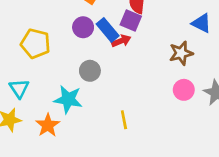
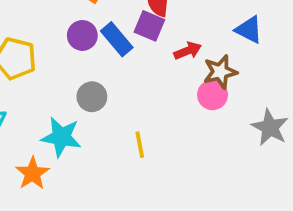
red arrow: (121, 41) -> (188, 51), moved
pink circle: (184, 90) -> (213, 95), moved
yellow line: (124, 120) -> (140, 145), moved

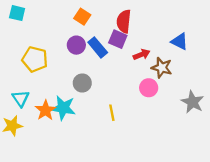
brown star: (220, 72) -> (162, 68), turned 30
pink circle: (213, 95) -> (149, 88), moved
orange star: (33, 173) -> (45, 110), moved

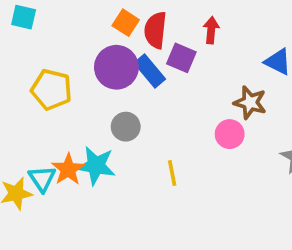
red semicircle: (124, 21) -> (155, 30), moved
purple circle: (76, 45) -> (116, 67), size x1.5
red arrow: (142, 55) -> (211, 30), moved, turned -63
cyan triangle: (21, 98) -> (42, 179), moved

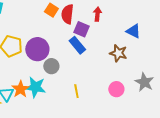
purple circle: (116, 67) -> (37, 49), moved
blue rectangle: (150, 71) -> (77, 45), moved
pink circle: (230, 134) -> (116, 89), moved

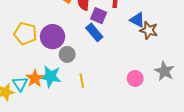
blue triangle: (133, 31) -> (137, 20), moved
brown star: (118, 53) -> (149, 30), moved
yellow line: (76, 91) -> (82, 81), moved

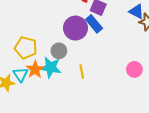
yellow pentagon: (25, 33) -> (26, 48), moved
purple circle: (53, 37) -> (75, 28), moved
gray circle: (67, 54) -> (59, 51), moved

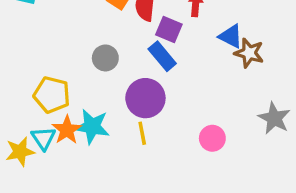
purple circle: (75, 28) -> (145, 98), moved
gray circle: (59, 51) -> (105, 58), moved
pink circle: (134, 69) -> (212, 138), moved

